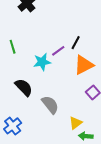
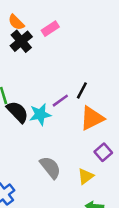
black semicircle: (24, 87) -> (17, 112), moved
yellow triangle: (76, 123) -> (86, 176), moved

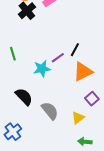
black semicircle: (17, 112) -> (24, 97), moved

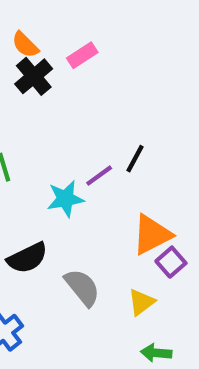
orange triangle: (83, 72) -> (152, 235), moved
black semicircle: (24, 97) -> (27, 258), turned 108

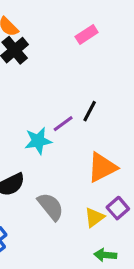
pink rectangle: (82, 55) -> (87, 34), moved
purple square: (171, 262) -> (118, 208), moved

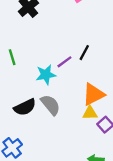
gray semicircle: (51, 207) -> (50, 105), moved
yellow triangle: (94, 217) -> (90, 113), moved, turned 35

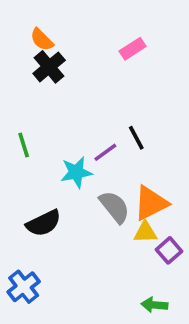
black line: (84, 53) -> (136, 138), turned -56
gray semicircle: (50, 105) -> (114, 207), moved

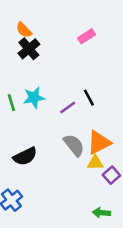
cyan star: (76, 172) -> (34, 98), moved

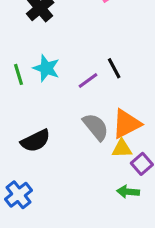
cyan star: (34, 98) -> (46, 68), turned 30
green arrow: (101, 213) -> (128, 192), moved

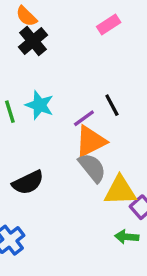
orange triangle: (126, 124) -> (91, 141), moved
yellow triangle: (122, 148) -> (120, 191), size x1.5

